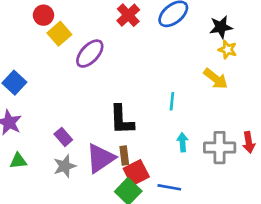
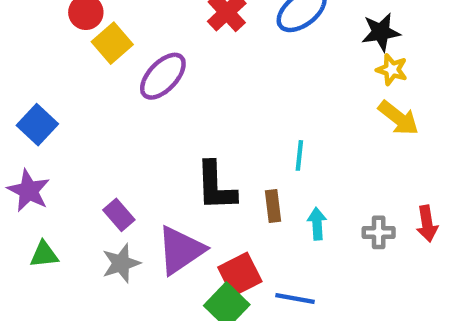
yellow arrow: (216, 79) -> (398, 118), moved
gray cross: (220, 148) -> (379, 232), size x0.6
brown rectangle: (124, 156) -> (273, 206), moved

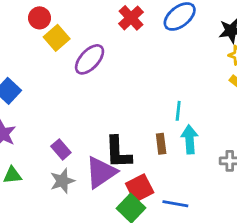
black L-shape: (216, 186) -> (118, 152), moved
cyan arrow: (317, 224) -> (190, 139), moved, size x1.4

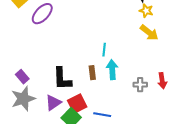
purple triangle: (101, 172) -> (53, 103), moved, size x0.7
gray star: (62, 181) -> (23, 99), size x1.4

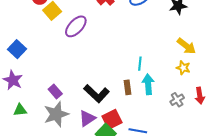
yellow star: (146, 11) -> (183, 68), moved
black L-shape: (62, 79) -> (97, 94), turned -45
gray cross: (140, 85) -> (177, 100), turned -32

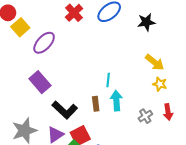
yellow star: (183, 68) -> (160, 84), moved
purple rectangle: (55, 91) -> (40, 82), moved, size x1.5

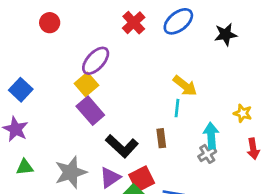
yellow square: (20, 27) -> (86, 84), moved
yellow arrow: (155, 62) -> (185, 86), moved
cyan arrow: (116, 101) -> (211, 136), moved
gray cross: (145, 116) -> (207, 154), moved

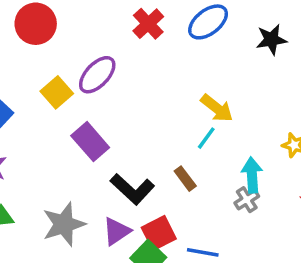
red circle: (50, 23) -> (36, 24), size x1.5
yellow square: (86, 84) -> (57, 92), moved
cyan line: (177, 108) -> (206, 138), turned 30
brown rectangle: (161, 138) -> (185, 179), turned -30

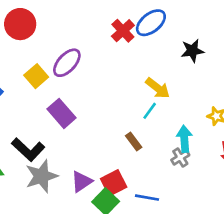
red cross: (148, 24) -> (123, 31), moved
black star: (271, 40) -> (192, 51), moved
black L-shape: (132, 189) -> (28, 149), moved

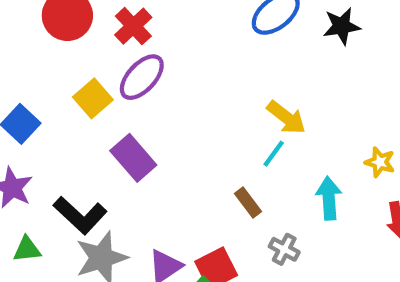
red cross: (123, 31) -> (133, 26), moved
black star: (192, 51) -> (342, 26), moved
gray cross: (180, 158) -> (284, 249), moved, turned -30

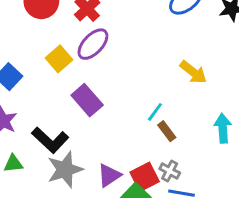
cyan line: (274, 154) -> (155, 112), moved
gray cross: (284, 249) -> (170, 171), moved

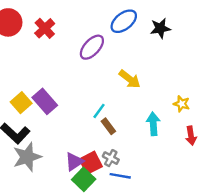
purple ellipse: (93, 44) -> (92, 47), moved
yellow square: (59, 59) -> (21, 103), moved
purple triangle: (109, 175) -> (74, 162), moved

